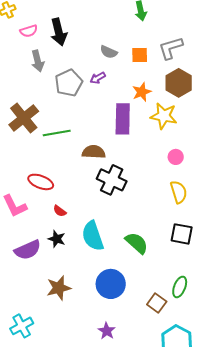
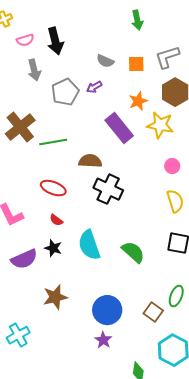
purple rectangle: (123, 119) -> (119, 128), turned -40
red ellipse: (41, 182) -> (53, 188), moved
blue circle: (111, 284) -> (107, 310), moved

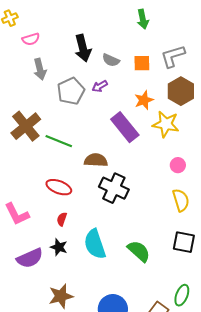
black arrow: (55, 41) -> (83, 48), moved
green line: (53, 142) -> (59, 141), turned 32
red semicircle: (56, 220) -> (62, 219), turned 72

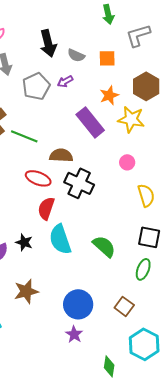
gray L-shape: (173, 56) -> (138, 35), moved
pink circle: (178, 165) -> (127, 162), moved
red ellipse: (59, 187) -> (38, 178), moved
red semicircle: (62, 219) -> (46, 208), moved, size x1.6
green ellipse: (182, 295) -> (143, 269), moved

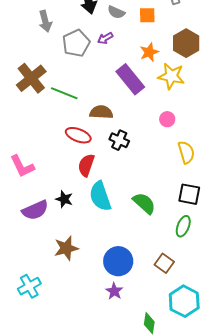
black cross: (79, 183) -> (119, 140), size x0.7

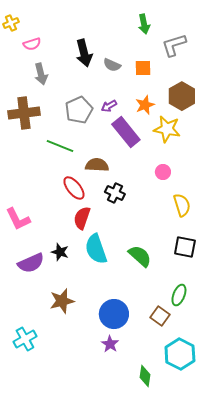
purple arrow: (105, 38) -> (109, 106), moved
gray pentagon: (76, 43) -> (79, 110), moved
brown cross: (31, 78) -> (24, 113), moved, turned 32
red ellipse: (78, 135) -> (74, 188), turned 30
green ellipse: (183, 226) -> (179, 295), moved

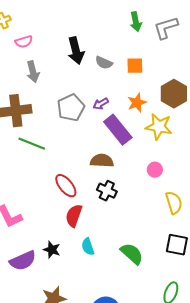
gray L-shape: (174, 45) -> (166, 28), moved
green line: (60, 146) -> (32, 144), moved
brown semicircle: (97, 165) -> (102, 161), moved
cyan semicircle: (96, 249) -> (88, 247), size x0.6

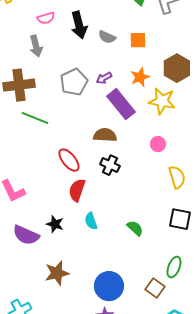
pink semicircle: (24, 42) -> (46, 18), moved
green semicircle: (132, 254) -> (135, 228), size x0.7
purple semicircle: (23, 261) -> (26, 235), turned 48

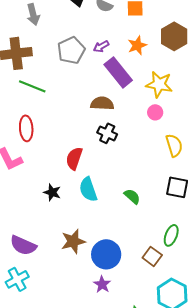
yellow star: (162, 101) -> (159, 84), moved
red ellipse: (69, 160) -> (26, 128), moved, turned 35
cyan semicircle: (91, 221) -> (88, 189), size x1.4
purple semicircle: (26, 235) -> (23, 245), moved
brown star: (57, 273) -> (73, 241), moved

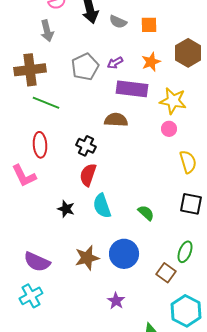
purple rectangle: (118, 72) -> (132, 89), turned -44
black cross: (107, 133) -> (86, 146), moved
blue circle: (106, 254) -> (124, 254), moved

